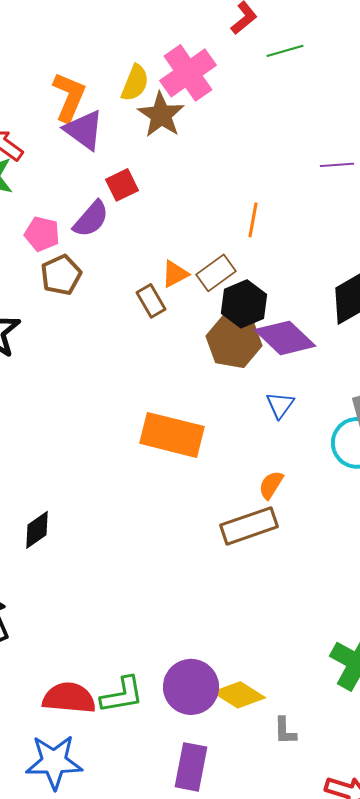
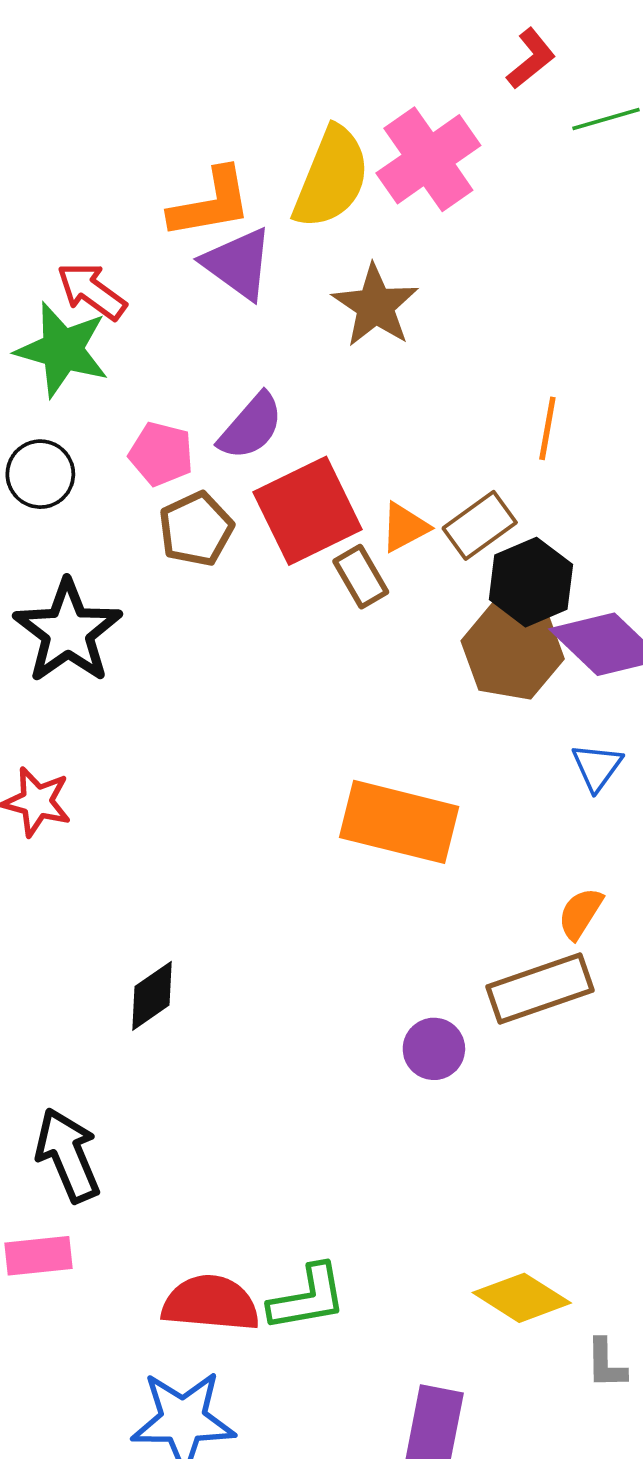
yellow semicircle: (135, 83) -> (331, 178), size x1.5
orange L-shape: (69, 97) -> (211, 203), turned 57
brown star: (161, 115) -> (375, 306), moved
red square: (122, 185) -> (308, 511), moved, size x1.8
purple circle: (191, 687) -> (434, 1049), moved, size x0.6

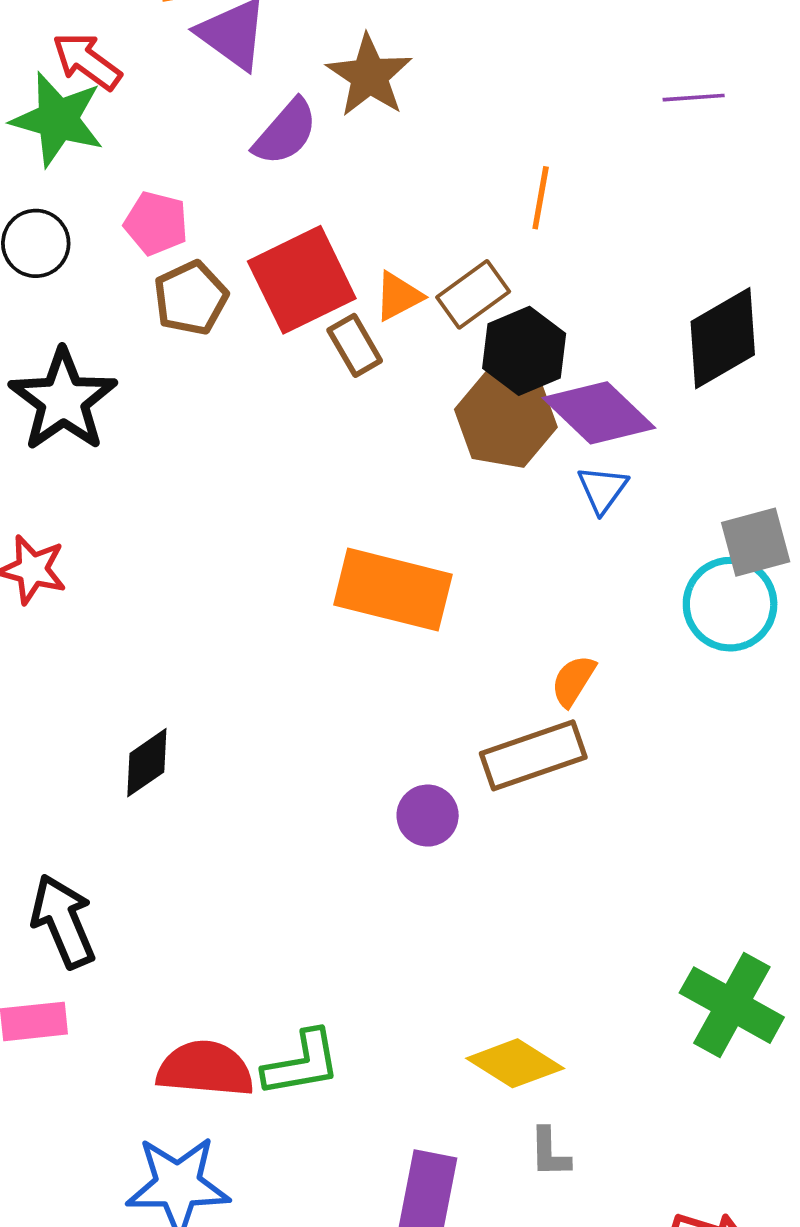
purple semicircle: (251, 427) -> (285, 132), moved
blue triangle: (597, 767) -> (602, 489), moved
gray L-shape: (606, 1364) -> (550, 1153), moved

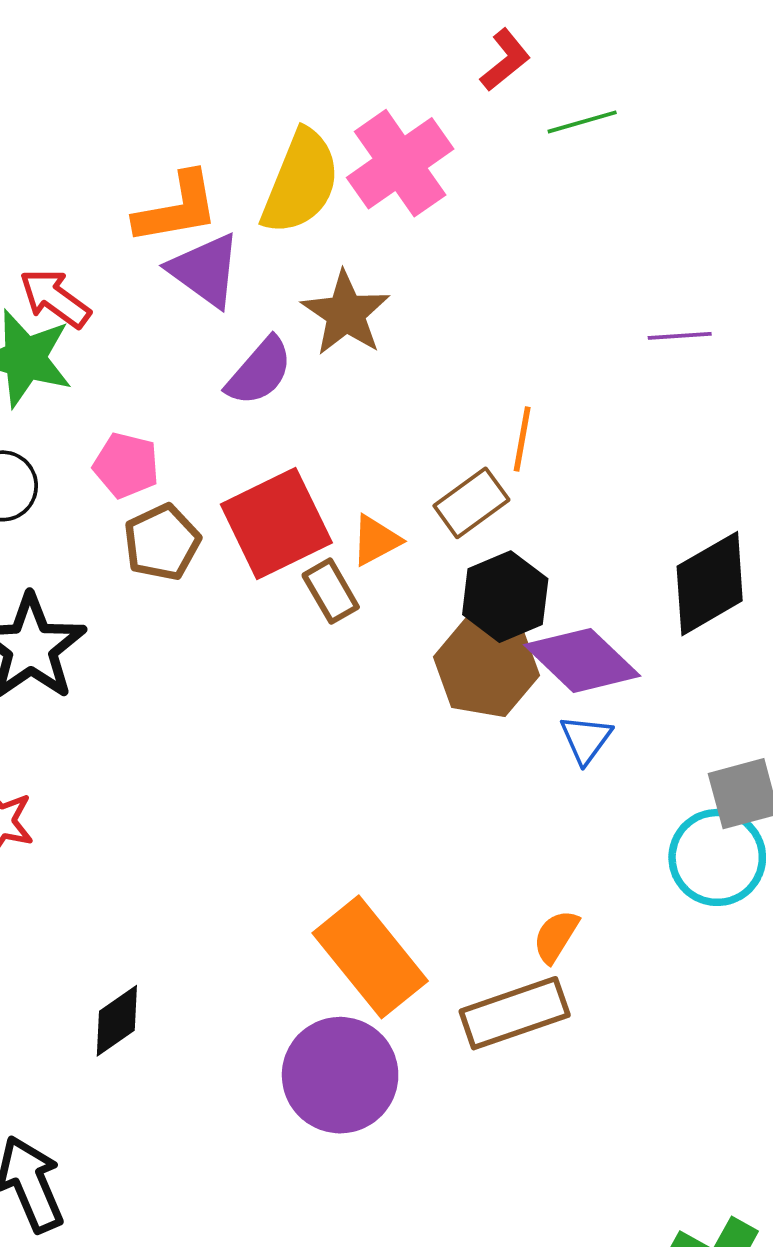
brown rectangle: (473, 294) -> (471, 503), moved
orange rectangle: (393, 590) -> (370, 957), moved, turned 37
purple circle: (428, 816) -> (340, 1075), moved, size x1.8

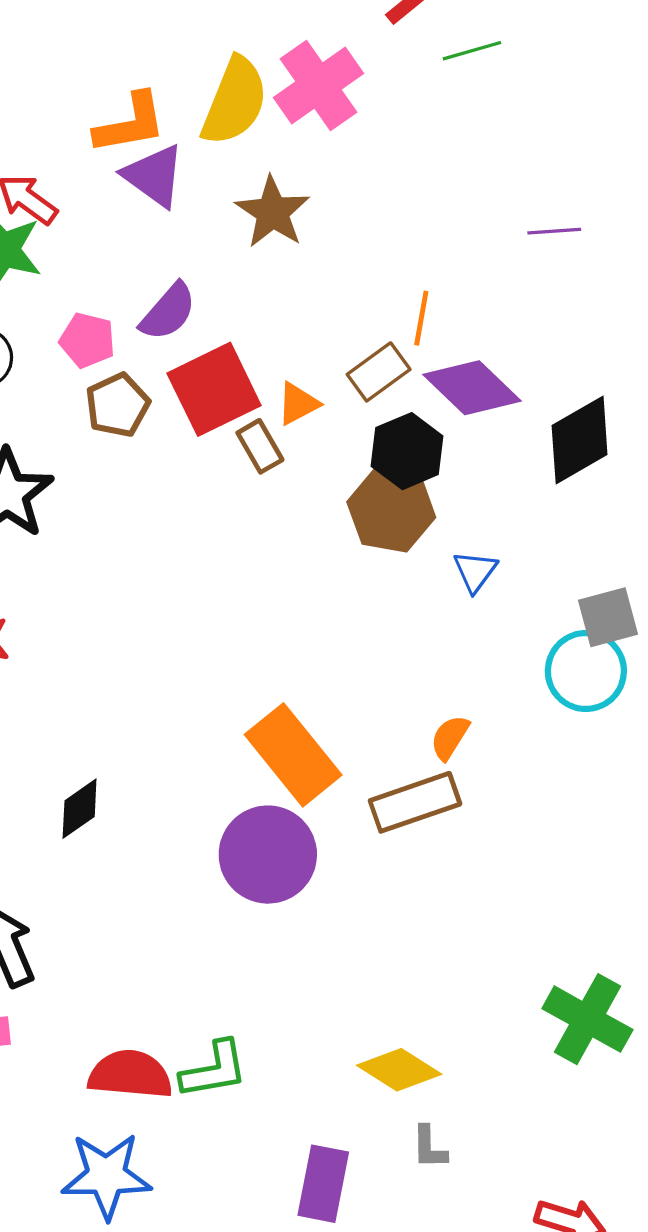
purple semicircle: (259, 372) -> (168, 312), moved
purple diamond: (582, 660) -> (472, 388), moved

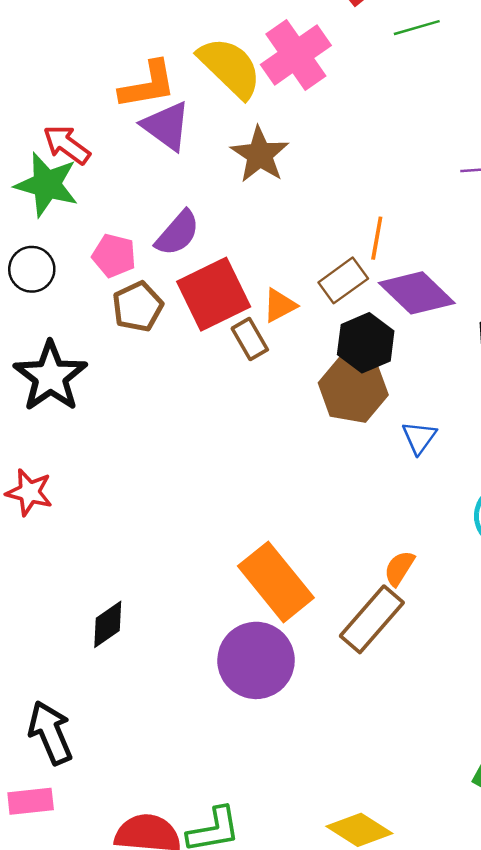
yellow semicircle: (235, 101) -> (230, 67), turned -68
brown rectangle: (415, 802) -> (372, 619), turned -30

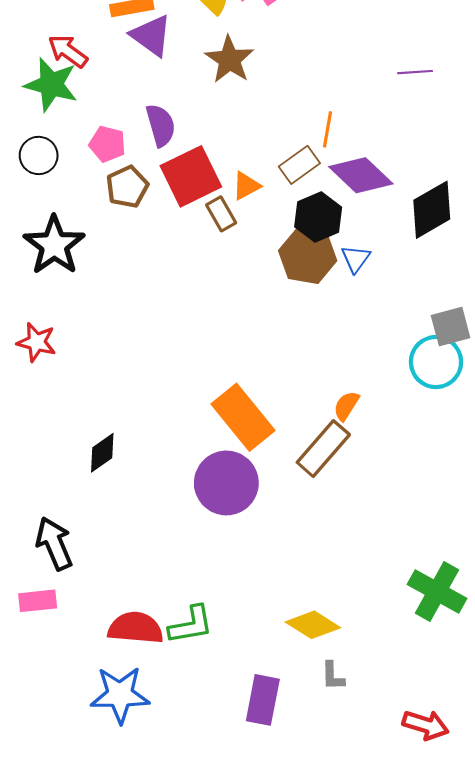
purple semicircle: (178, 233) -> (161, 125), turned -57
blue triangle: (419, 437) -> (356, 259), moved

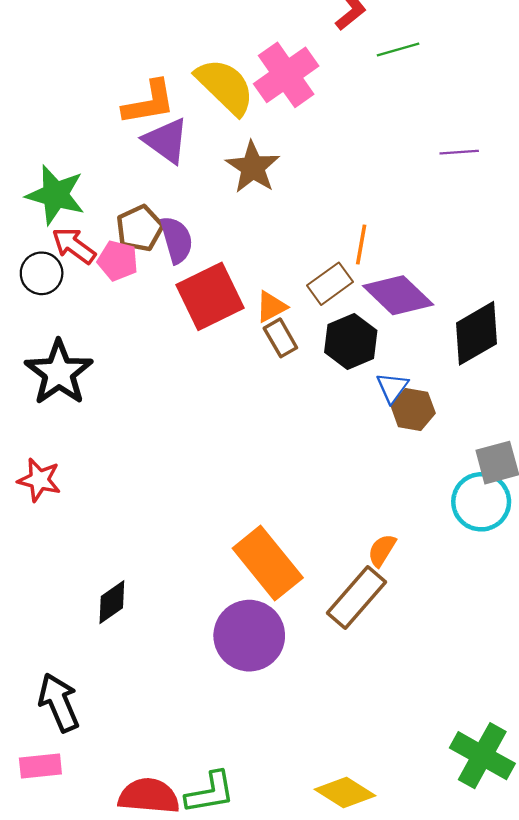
red arrow: (68, 51) -> (74, 246), moved
purple line: (415, 72) -> (459, 152), moved
brown pentagon: (127, 187) -> (140, 228), moved
brown rectangle: (221, 214) -> (280, 338), moved
brown hexagon: (308, 256) -> (413, 409), moved, size x0.7

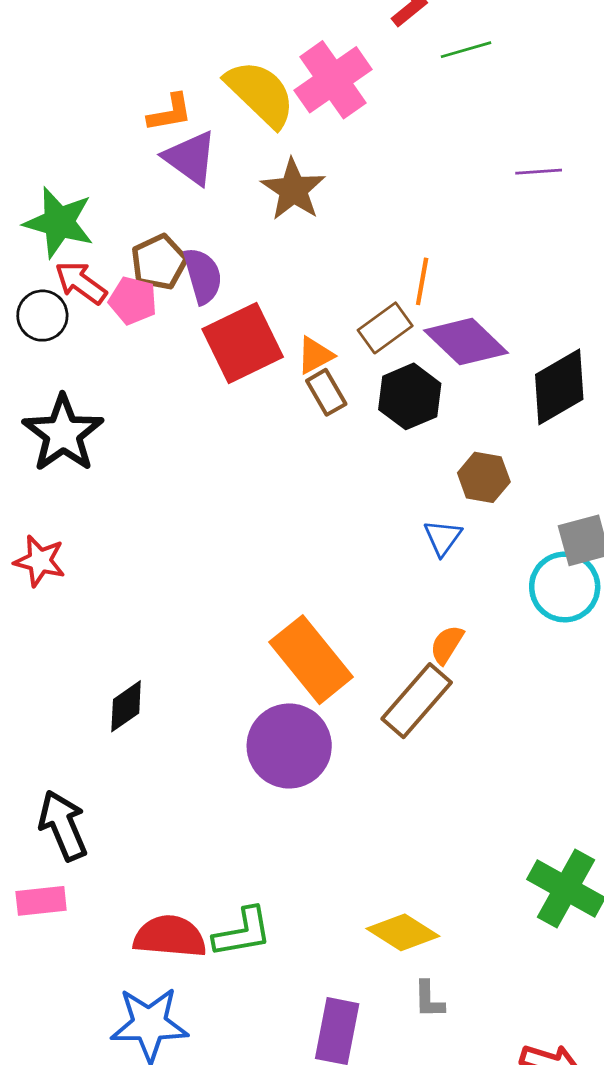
orange L-shape: (149, 103) -> (170, 113), size x0.7
blue triangle: (392, 388) -> (443, 538), moved

